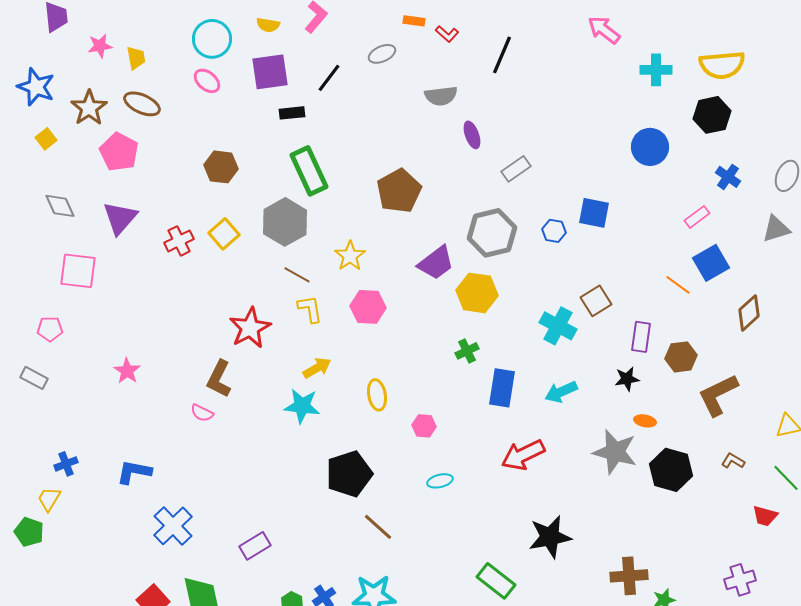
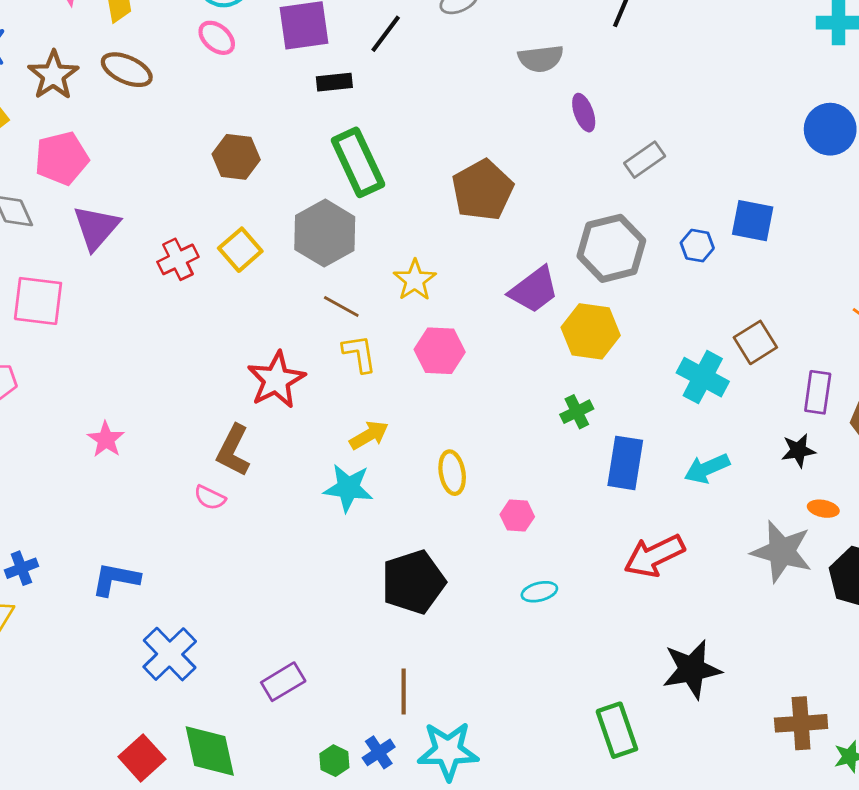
pink pentagon: (119, 152) -> (62, 158), moved, turned 30
brown line: (378, 527) -> (404, 691), moved, turned 48
green rectangle: (496, 581) -> (617, 730), turned 33

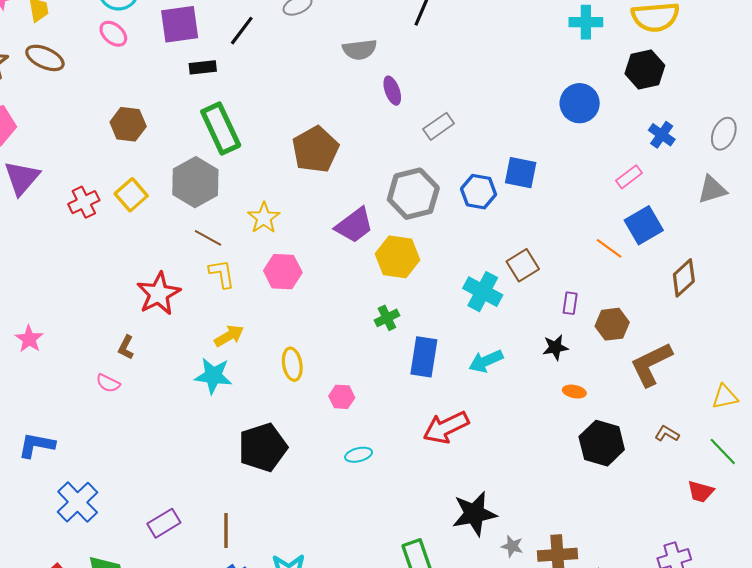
blue hexagon: (697, 246) -> (479, 192), size x1.4
purple rectangle: (818, 392) -> (570, 303), size x0.7
brown L-shape: (233, 450) -> (126, 347), size x0.6
gray star: (782, 552) -> (512, 546), moved, size x0.5
brown line: (404, 691) -> (226, 531), moved

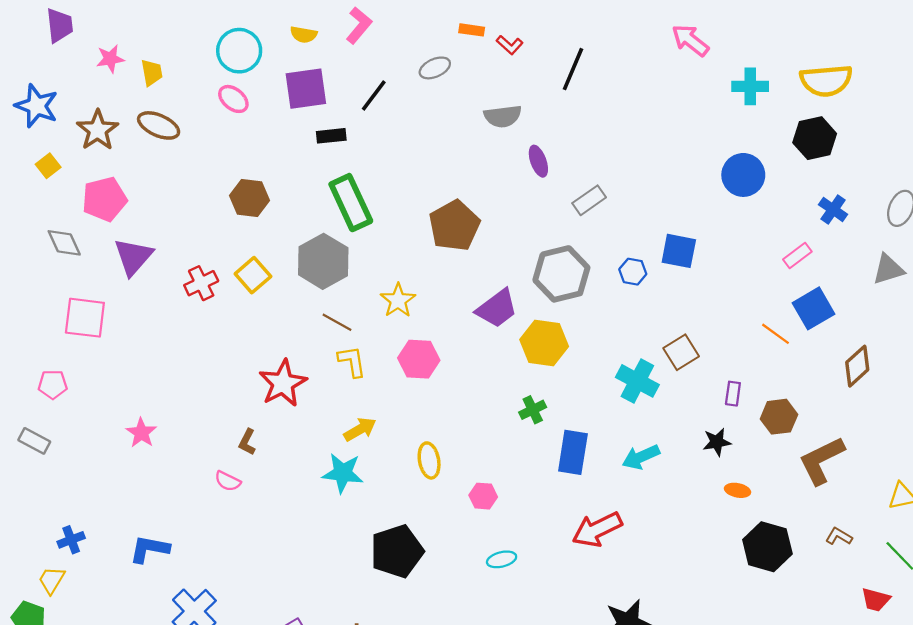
blue hexagon: (479, 192) -> (633, 272), size x0.7

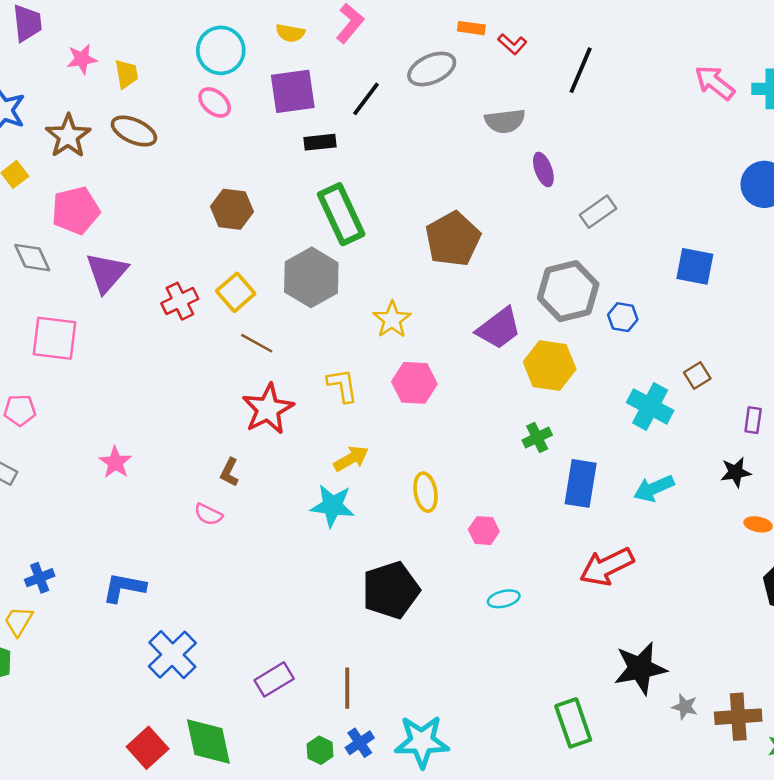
pink arrow: (690, 40) -> (715, 83), moved
gray ellipse: (435, 68) -> (432, 69), size x1.4
blue hexagon: (633, 272) -> (623, 317), moved
brown line: (337, 322) -> (257, 343), moved
brown square: (681, 352) -> (697, 375), size x0.7

